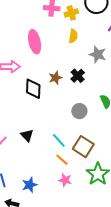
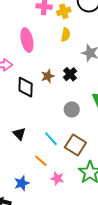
orange line: (62, 160) -> (41, 161), moved

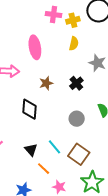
brown star: (48, 76) -> (46, 83), moved
black diamond: (26, 87) -> (29, 109), moved
black triangle: (19, 134) -> (31, 150), moved

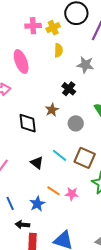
brown star: (46, 83) -> (52, 110), moved
orange line: (44, 169) -> (54, 191), moved

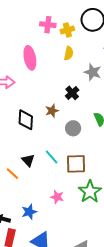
brown square: (85, 158) -> (76, 164), turned -35
orange line: (54, 191) -> (12, 174), moved
blue star: (37, 204) -> (29, 212), moved

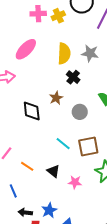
yellow semicircle: (69, 53) -> (64, 54), moved, size x1.5
pink ellipse: (30, 58) -> (26, 49), turned 65
black triangle: (28, 160) -> (53, 171), moved
blue star: (29, 212) -> (49, 210), moved

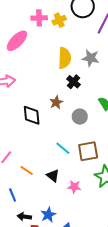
pink ellipse: (26, 49) -> (17, 41), moved

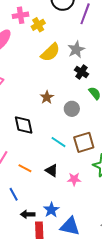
yellow cross: (59, 20) -> (38, 25), moved
yellow semicircle: (65, 58) -> (50, 52), turned 50
gray star: (91, 58) -> (76, 50), turned -30
black cross: (73, 82) -> (82, 72), moved
black diamond: (32, 115) -> (24, 125), moved

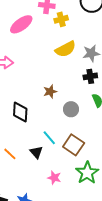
black cross: (82, 72) -> (90, 76), turned 32
brown square: (84, 142) -> (74, 145), turned 35
black triangle: (52, 170) -> (36, 152), moved

